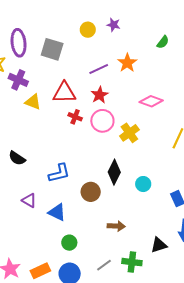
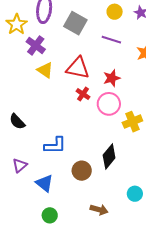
purple line: (99, 69) -> (111, 40), moved, turned 30
cyan circle: (143, 184) -> (135, 194), moved
purple triangle: (29, 200) -> (20, 165), turned 35

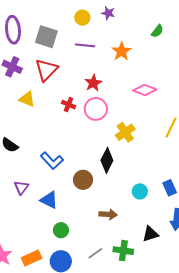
red triangle: (78, 68) -> (46, 70), moved, turned -45
yellow triangle: (45, 70) -> (27, 99), moved
yellow cross: (132, 122) -> (125, 132), moved
blue L-shape: (55, 145) -> (52, 161), turned 60

